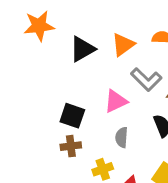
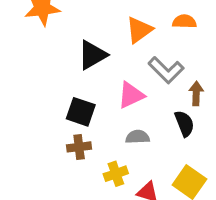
black triangle: (82, 49) -> (92, 55), moved
gray semicircle: (122, 137) -> (138, 137), turned 84

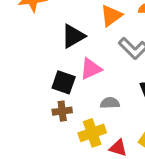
pink triangle: (131, 95) -> (91, 69), moved
yellow cross: (116, 174) -> (92, 133), size x1.4

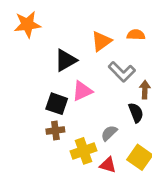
gray semicircle: (110, 103) -> (109, 133), moved, turned -42

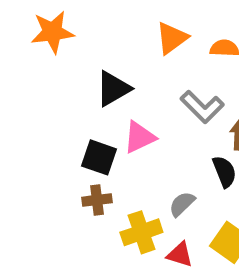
orange triangle: (101, 41) -> (172, 38), moved

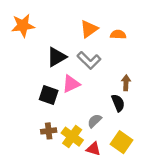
gray L-shape: (202, 107) -> (89, 60), moved
brown cross: (97, 200) -> (49, 131), moved
yellow cross: (141, 232) -> (72, 137), turned -35

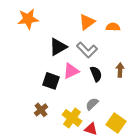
black semicircle: (118, 103) -> (96, 74), moved
brown cross: (49, 131) -> (41, 110), moved, turned -32

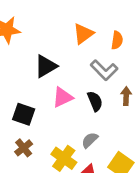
orange semicircle: (113, 27) -> (117, 40), turned 96
gray L-shape: (87, 50) -> (104, 70), moved
black square: (51, 81) -> (24, 114), moved

